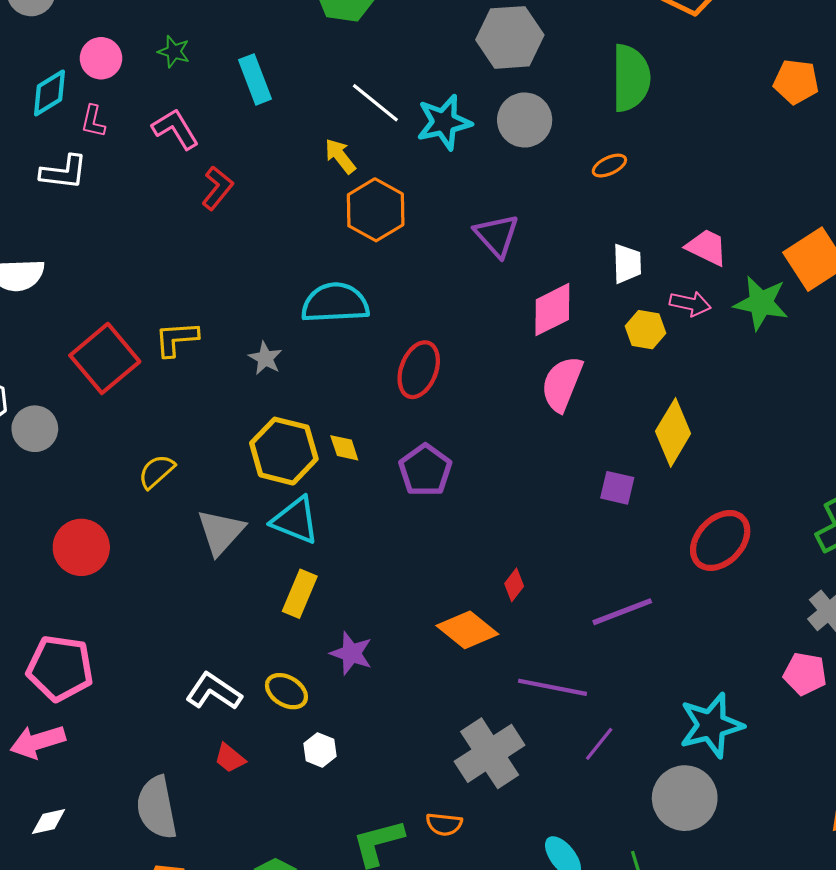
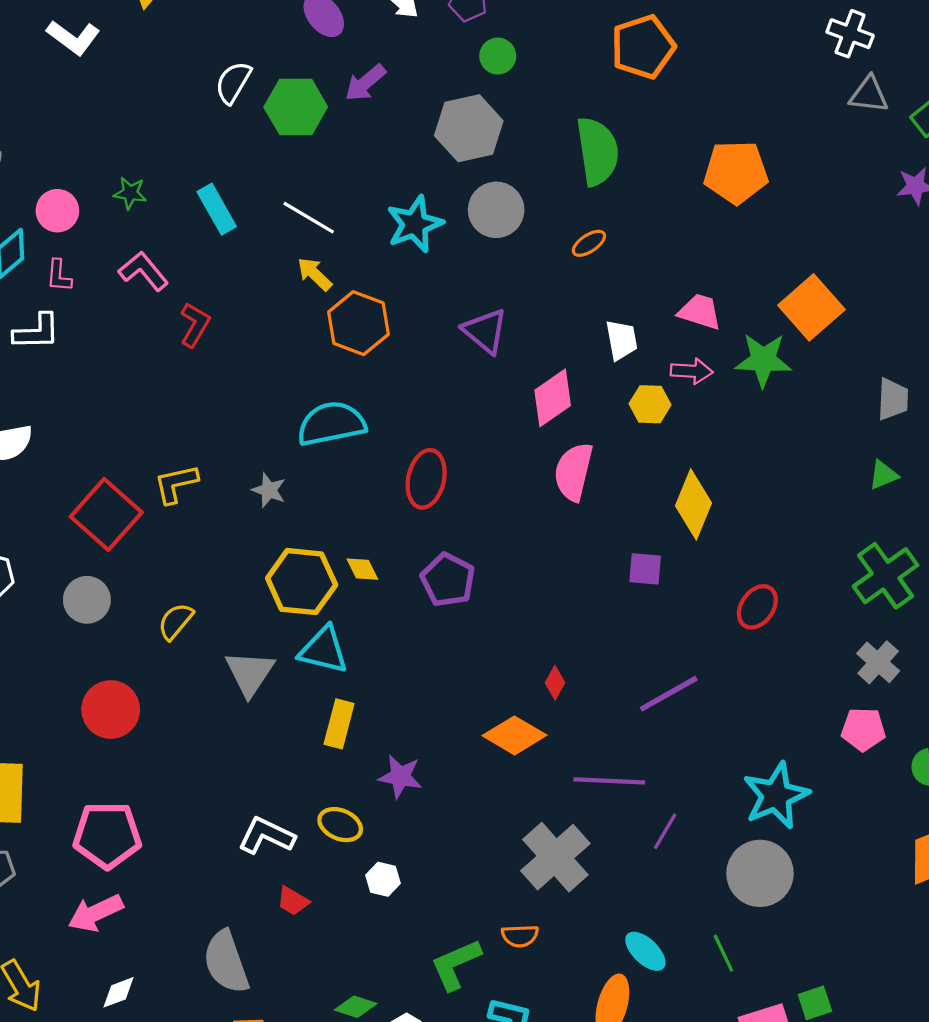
orange pentagon: (796, 82) -> (736, 172), moved, size x1.4
white line: (375, 103) -> (309, 218), moved
gray circle: (35, 429) -> (87, 600), moved
red ellipse: (720, 540) -> (757, 607), size x0.7

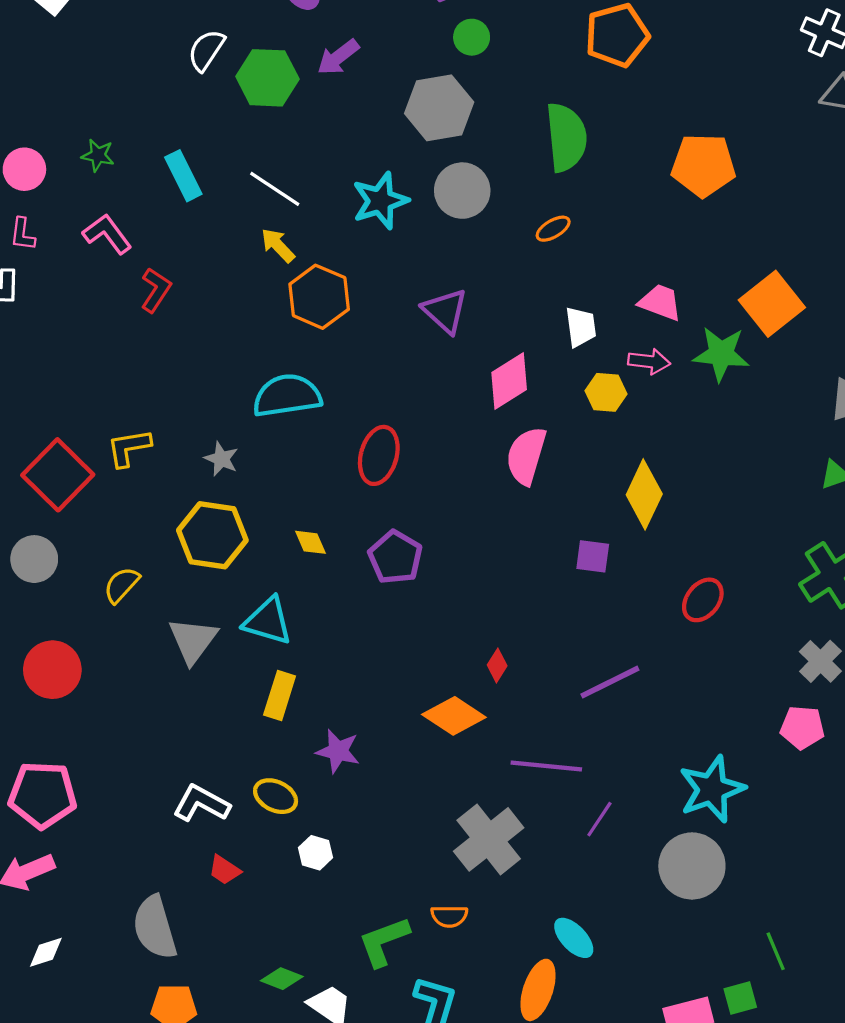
yellow hexagon: (302, 582) -> (212, 535), moved
green line: (723, 953) -> (776, 951), moved

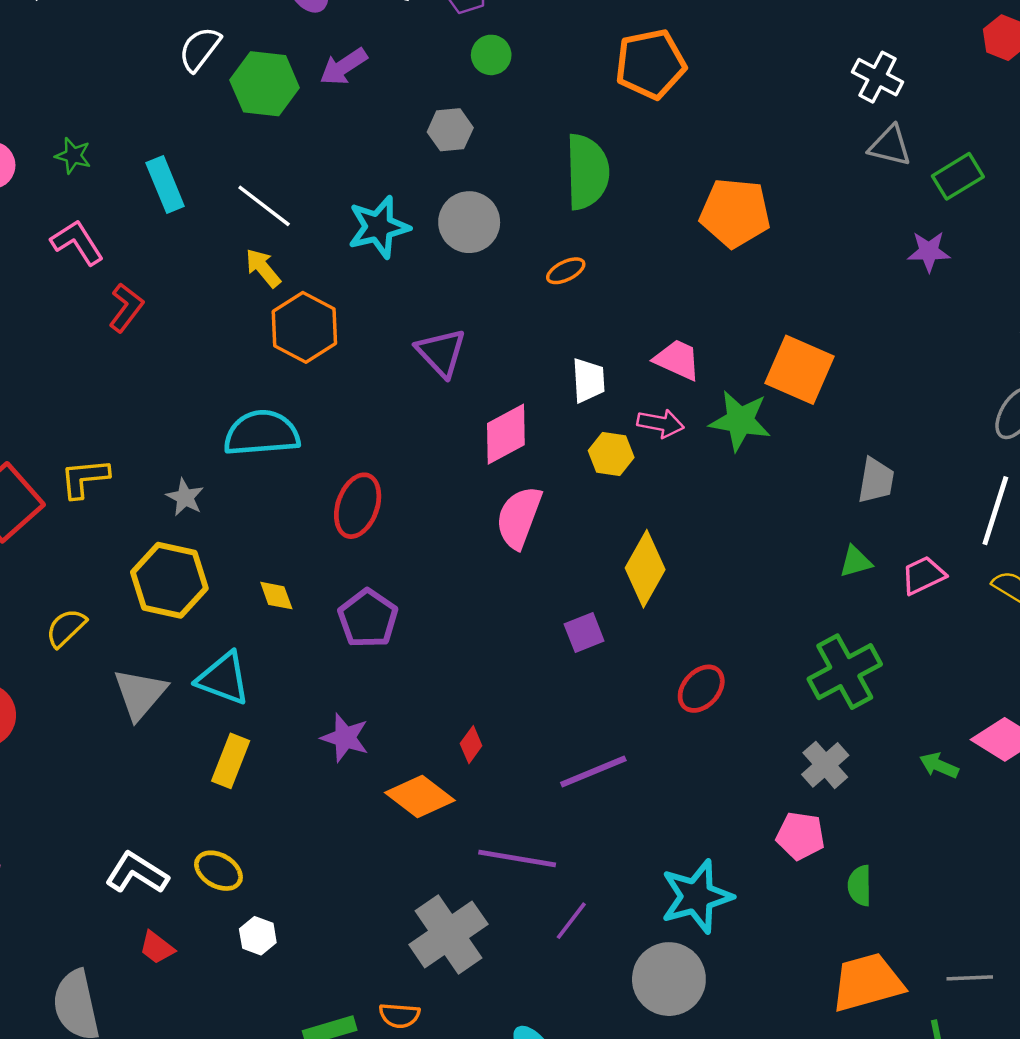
gray hexagon: (439, 108) -> (450, 130), size x0.6
orange square: (772, 304) -> (799, 370), turned -32
purple square: (593, 556) -> (584, 633), turned -33
purple star: (338, 751) -> (345, 738), moved

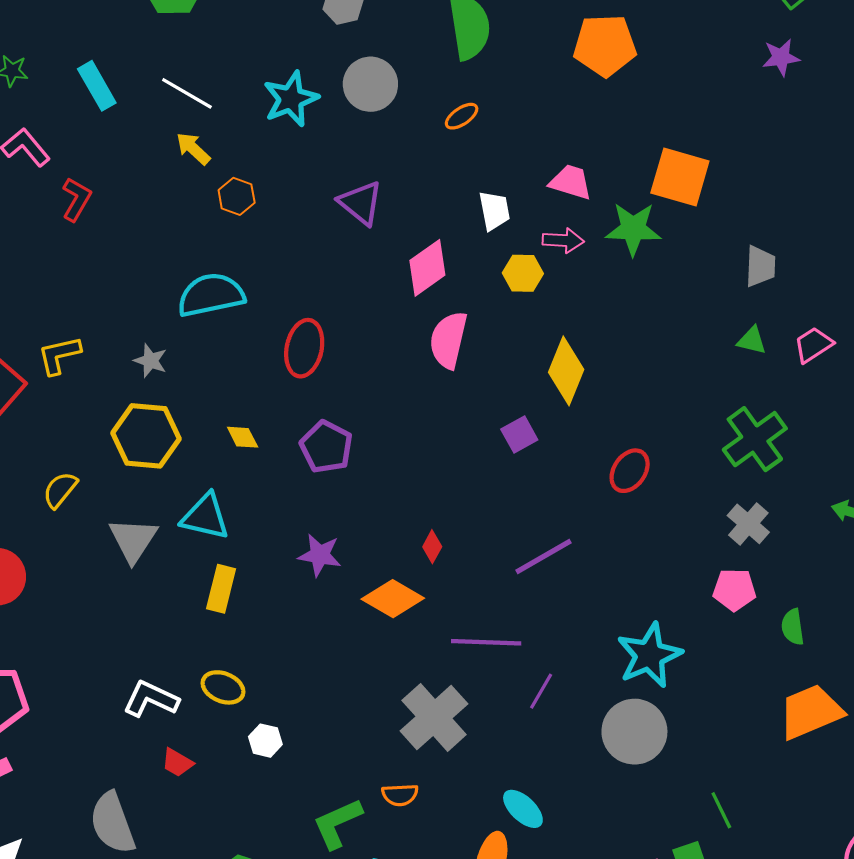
orange hexagon: (304, 327) -> (237, 196), size x0.6
green triangle: (856, 562) -> (752, 340), turned 36

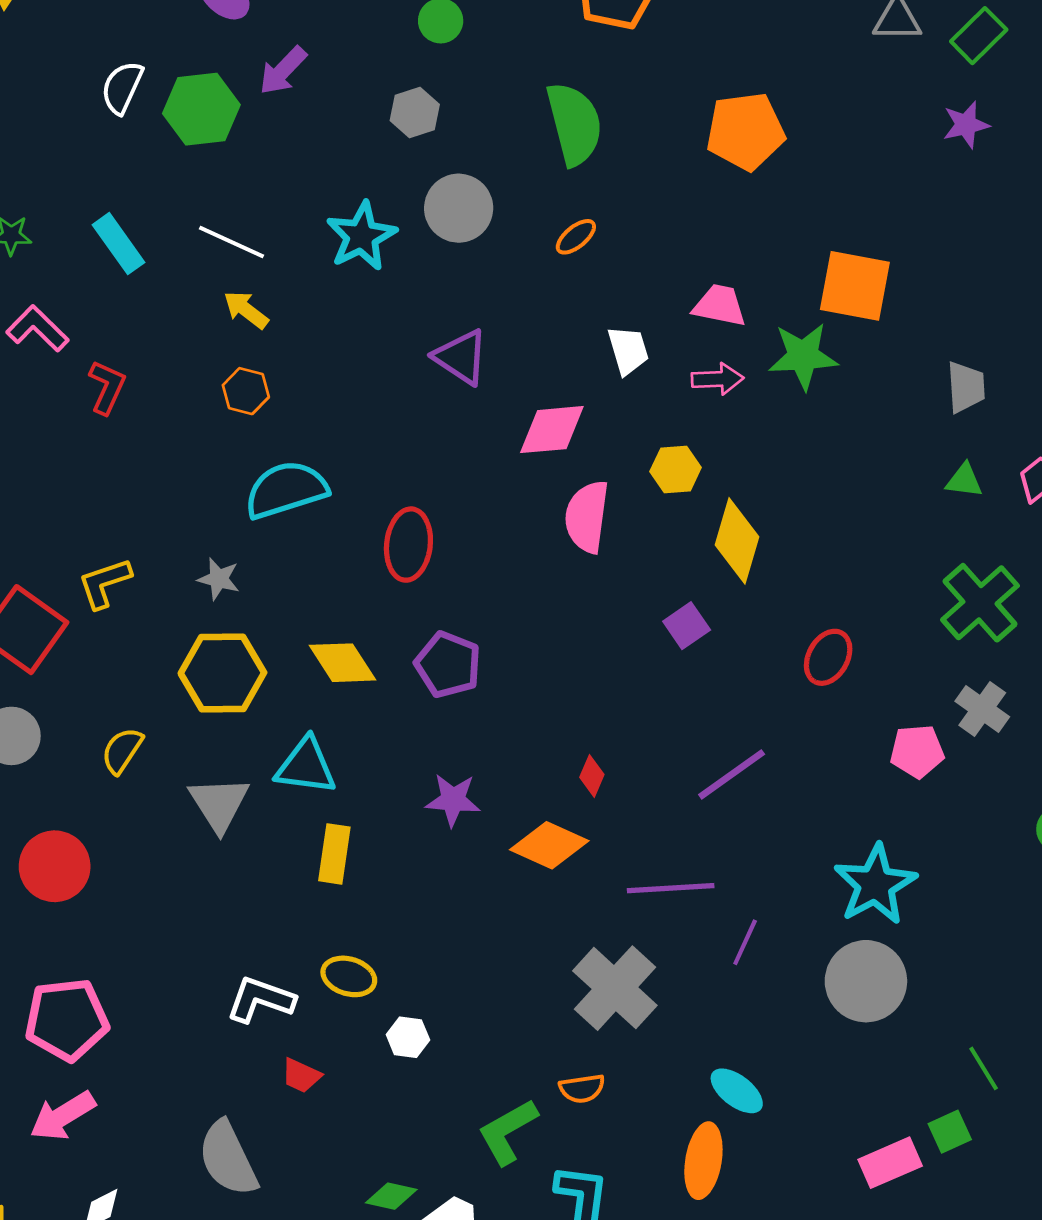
orange hexagon: (237, 196) -> (246, 391), moved
pink diamond: (427, 268) -> (552, 430), turned 36
yellow hexagon: (523, 273) -> (676, 470), moved
yellow diamond: (243, 437) -> (343, 663), size x1.6
pink pentagon: (734, 590) -> (917, 751), moved

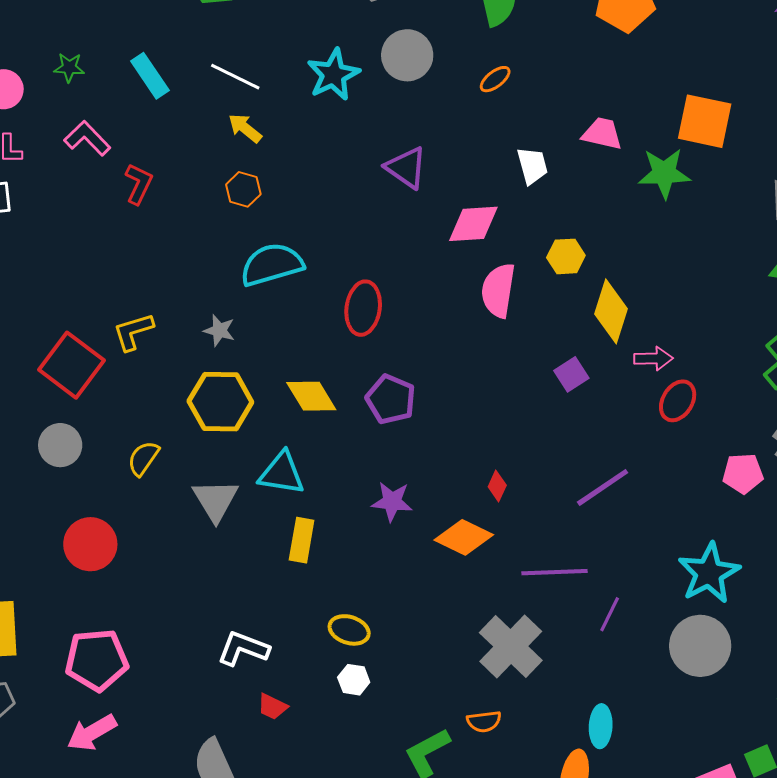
pink arrow: (717, 379) -> (653, 358), moved
yellow ellipse: (349, 976) -> (349, 630), moved
cyan ellipse: (737, 1091) -> (601, 726), turned 54

